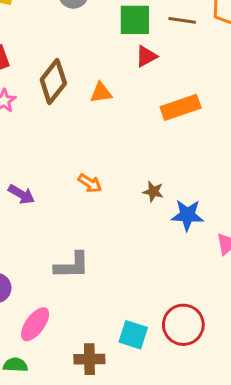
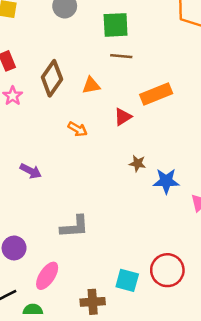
brown line: (182, 20) -> (121, 56), moved
red triangle: (146, 56) -> (123, 117), moved
orange arrow: (90, 183) -> (78, 129), moved

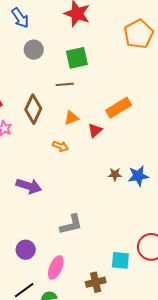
brown line: (121, 56) -> (65, 84), moved
orange triangle: (91, 85) -> (71, 118), moved
brown star: (137, 163) -> (115, 174), moved
purple arrow: (31, 171) -> (29, 186), size x1.4

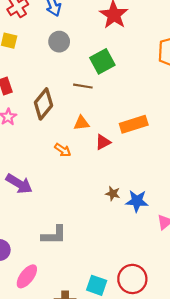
green square: (77, 58) -> (102, 61), turned -30

